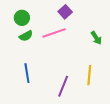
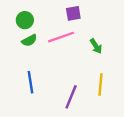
purple square: (65, 12) -> (73, 13), turned 32
green arrow: (96, 38) -> (96, 46), moved

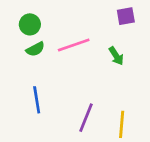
purple square: (73, 13) -> (126, 16), moved
yellow line: (100, 84) -> (122, 124), moved

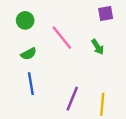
pink line: (74, 45) -> (62, 38), turned 70
green semicircle: (35, 49) -> (29, 54), moved

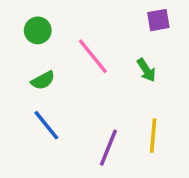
blue line: (31, 84) -> (46, 125), turned -30
yellow line: (102, 104) -> (153, 136), moved

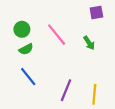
green circle: (38, 30) -> (22, 29), moved
yellow line: (153, 136) -> (94, 94), moved

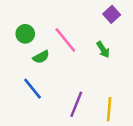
purple square: (96, 13) -> (112, 14), turned -32
green semicircle: (26, 49) -> (41, 57), moved

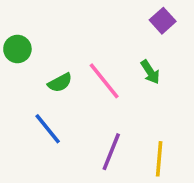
green circle: (25, 34) -> (17, 49), moved
pink line: (65, 40) -> (104, 81), moved

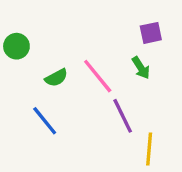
purple square: (163, 21) -> (151, 33), moved, turned 30
purple line: (111, 152) -> (123, 116), moved, turned -48

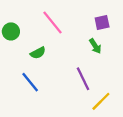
pink line: (98, 76) -> (53, 22), moved
yellow line: (149, 149) -> (101, 101), turned 40

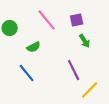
purple square: (102, 22) -> (77, 20), moved

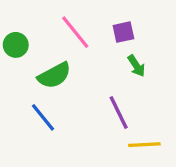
green semicircle: (34, 47) -> (54, 75), size x1.5
yellow line: (90, 90) -> (144, 145), turned 42

